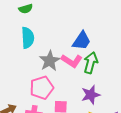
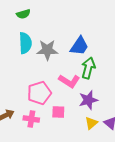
gray star: (50, 61) -> (47, 50), moved, turned 30
pink L-shape: (72, 61) -> (69, 81), moved

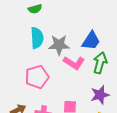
pink L-shape: (69, 81) -> (74, 63), moved
pink pentagon: (39, 93) -> (37, 77), moved

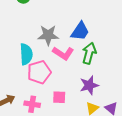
cyan semicircle: (37, 38) -> (26, 54), moved
pink pentagon: (37, 77) -> (39, 72), moved

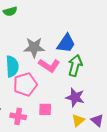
purple star: (89, 85) -> (75, 97), turned 30

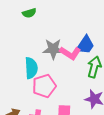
pink L-shape: (49, 65) -> (70, 53), moved

